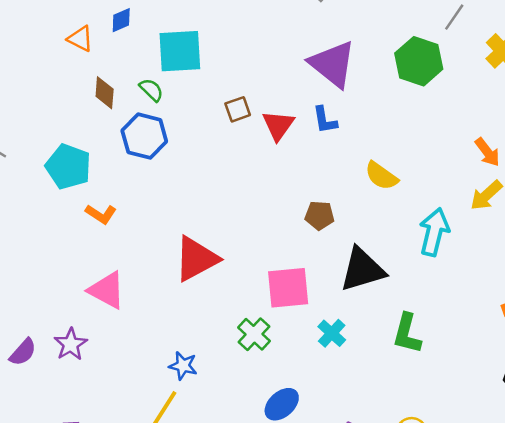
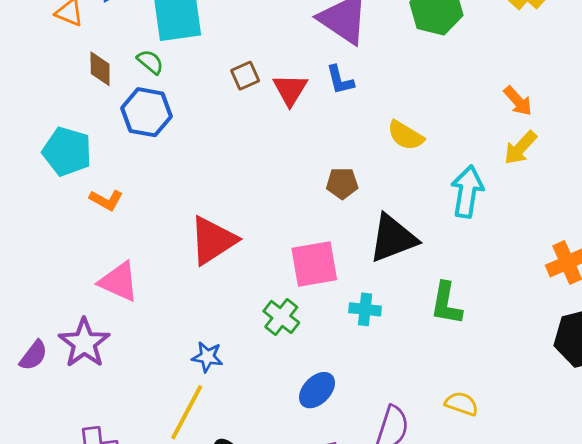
cyan cross: (332, 333) -> (365, 309), turned -32
purple star: (71, 344) -> (84, 343), size x1.4

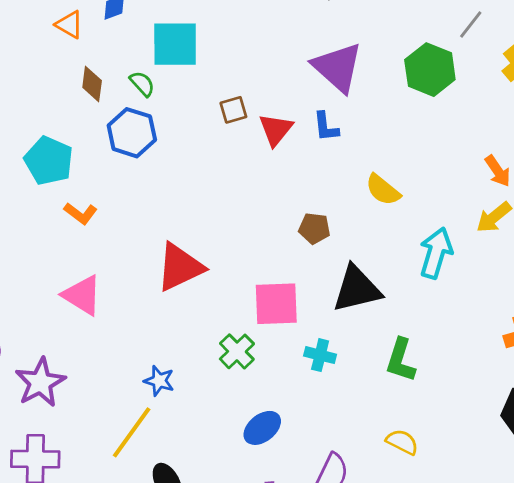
purple star: (84, 343) -> (40, 382), moved
yellow semicircle: (462, 404) -> (402, 442), moved

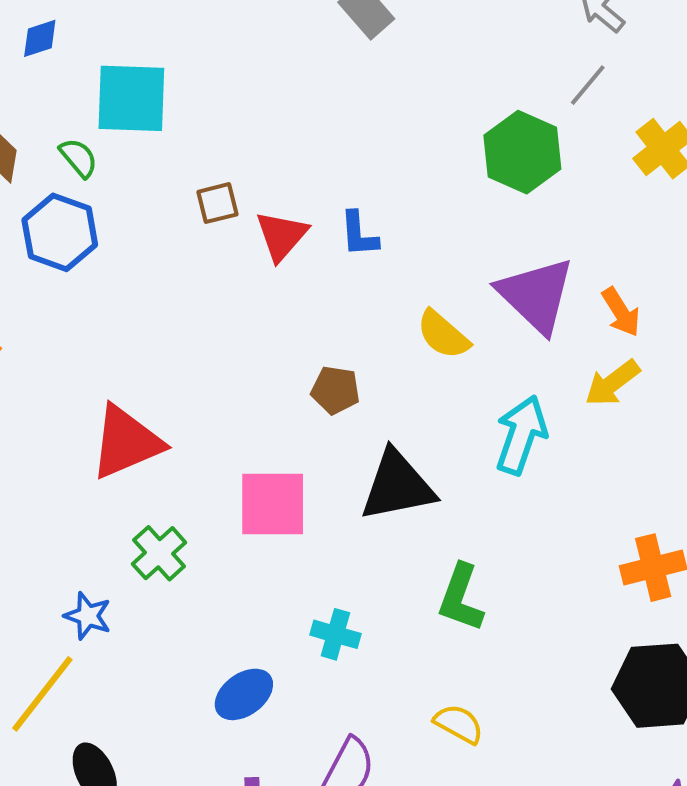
purple triangle: (338, 67) -> (536, 295), moved
green cross: (237, 351) -> (159, 553), moved
cyan cross: (320, 355) -> (335, 634), moved

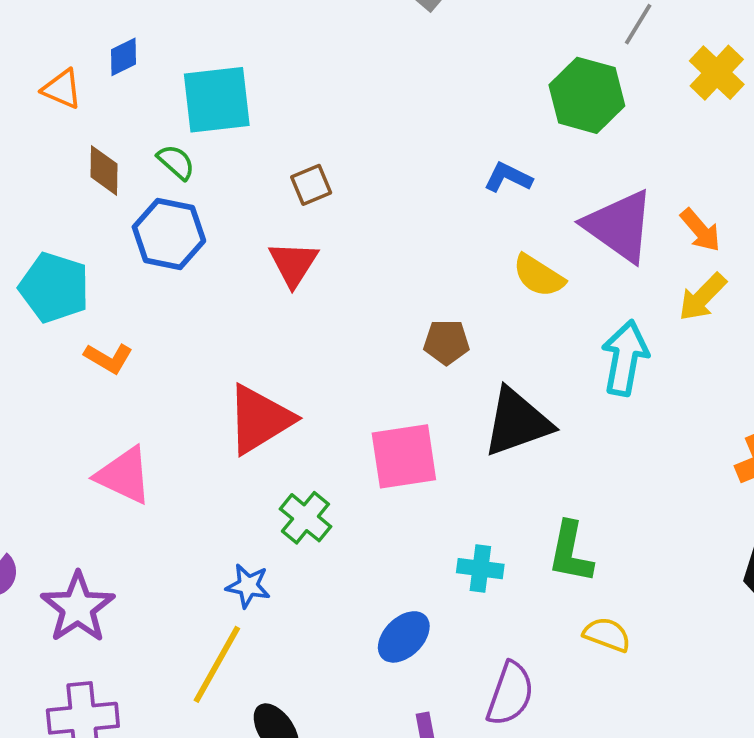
blue L-shape: (359, 234) -> (508, 177), moved, turned 129
red triangle: (282, 236) -> (293, 264), moved
green L-shape: (461, 598) -> (571, 552), moved

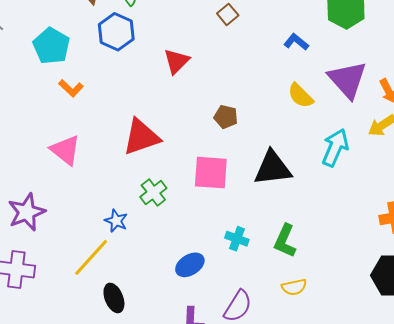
brown square: (311, 185) -> (228, 14), moved, turned -30
brown pentagon: (446, 342) -> (226, 117), moved
yellow semicircle: (607, 635) -> (294, 287), turned 135

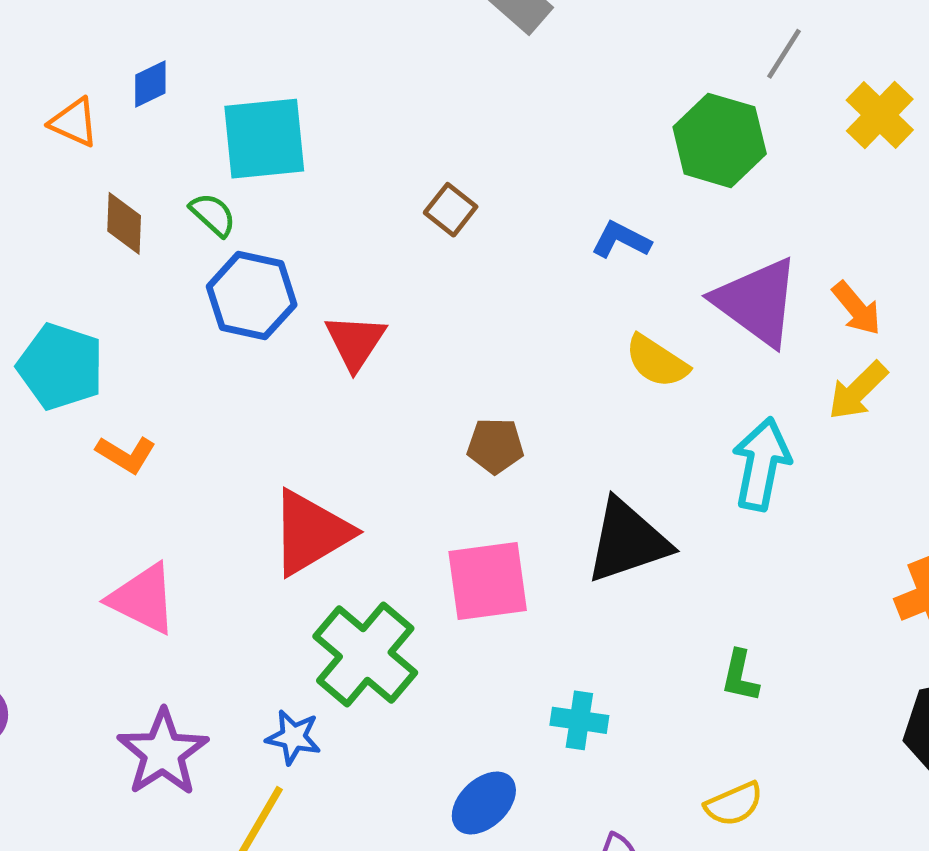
blue hexagon: (116, 32) -> (252, 296), moved
green cross: (153, 193) -> (365, 654), size x1.6
purple star: (27, 212) -> (163, 753), moved
green L-shape: (285, 241) -> (740, 676), moved, size x0.7

